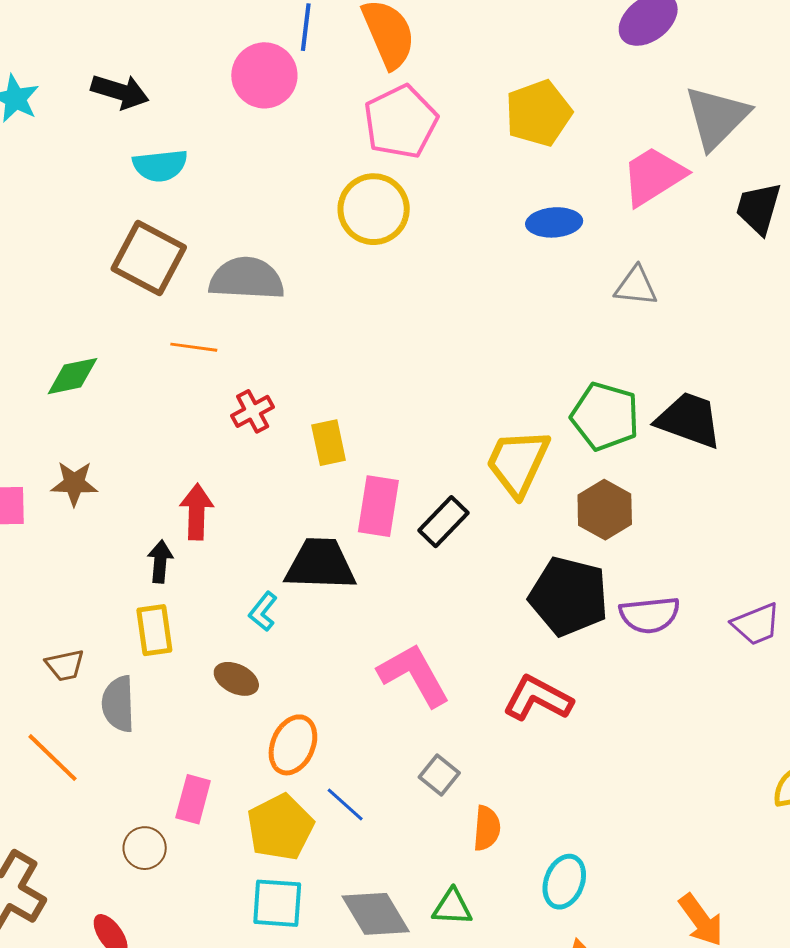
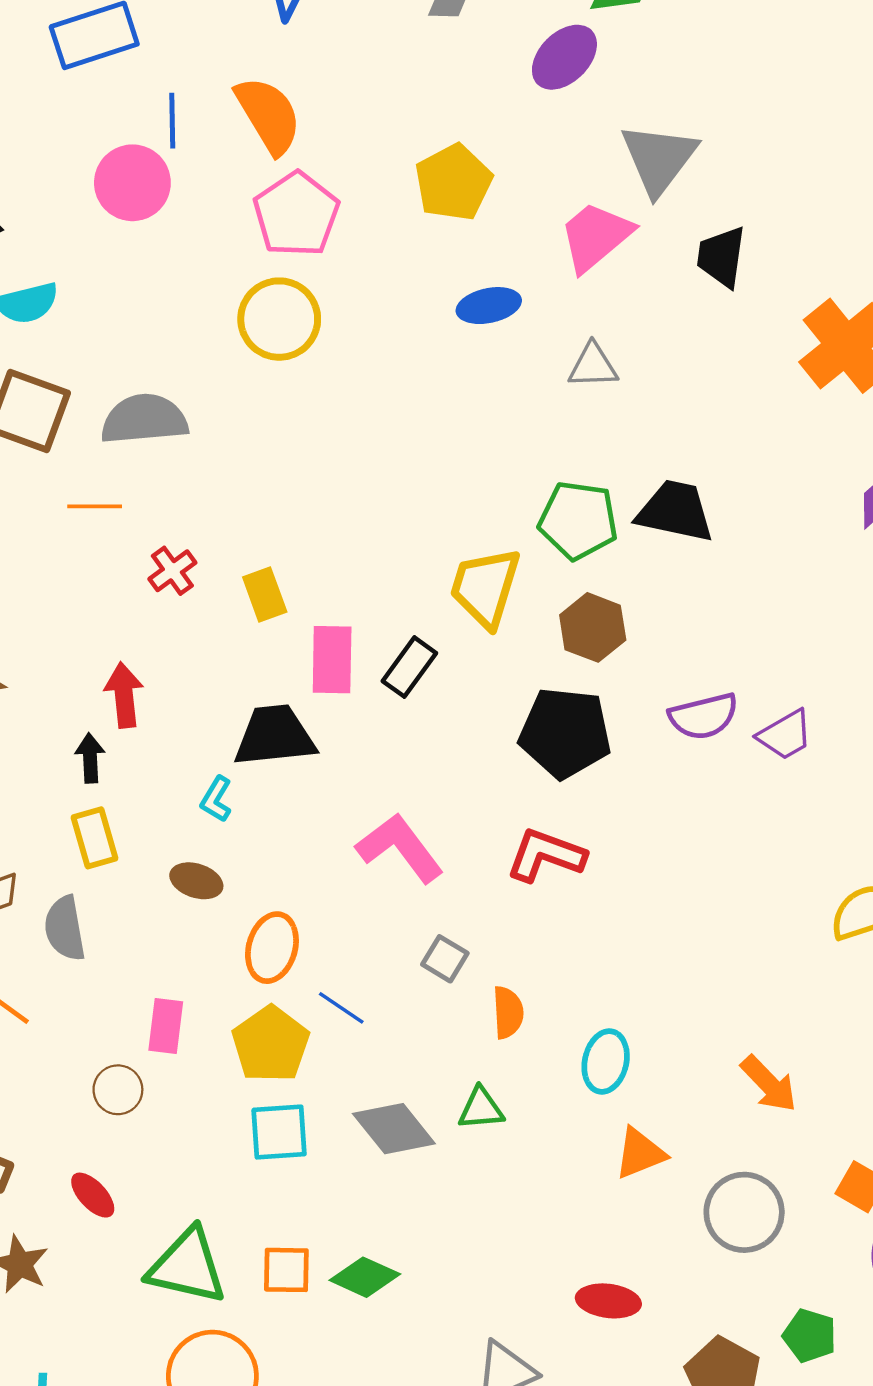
purple semicircle: (650, 615) -> (704, 716), moved

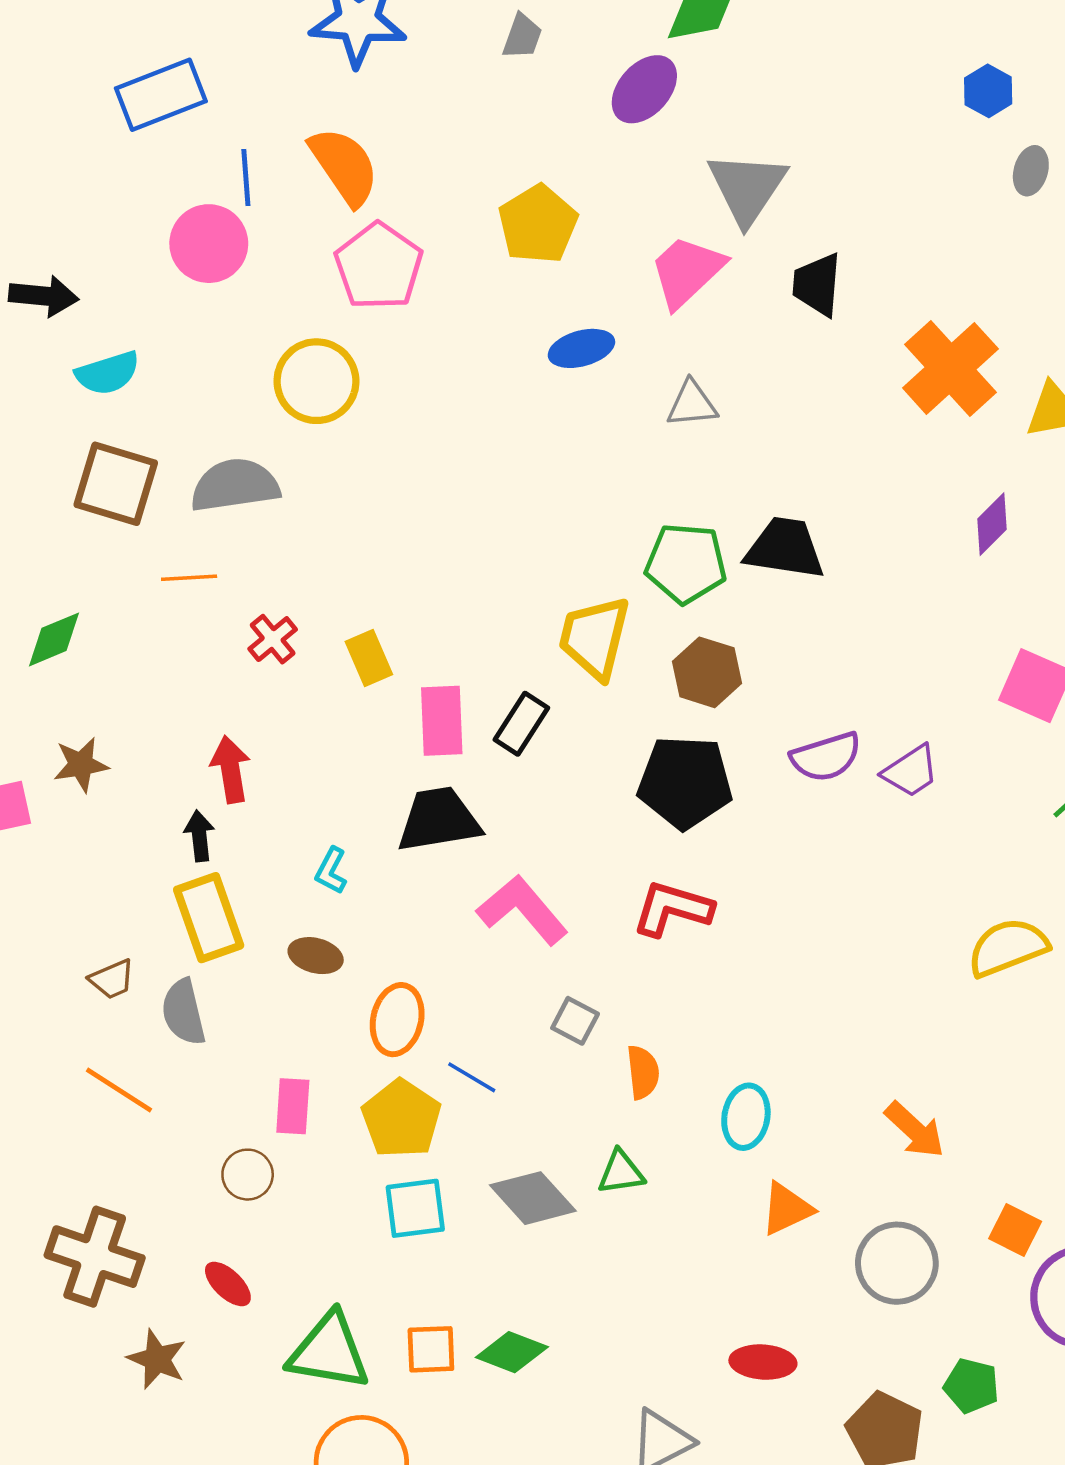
yellow circle: (279, 319) -> (317, 381), moved
black trapezoid: (275, 736) -> (439, 820), moved
yellow rectangle: (95, 838) -> (209, 918), size x1.4

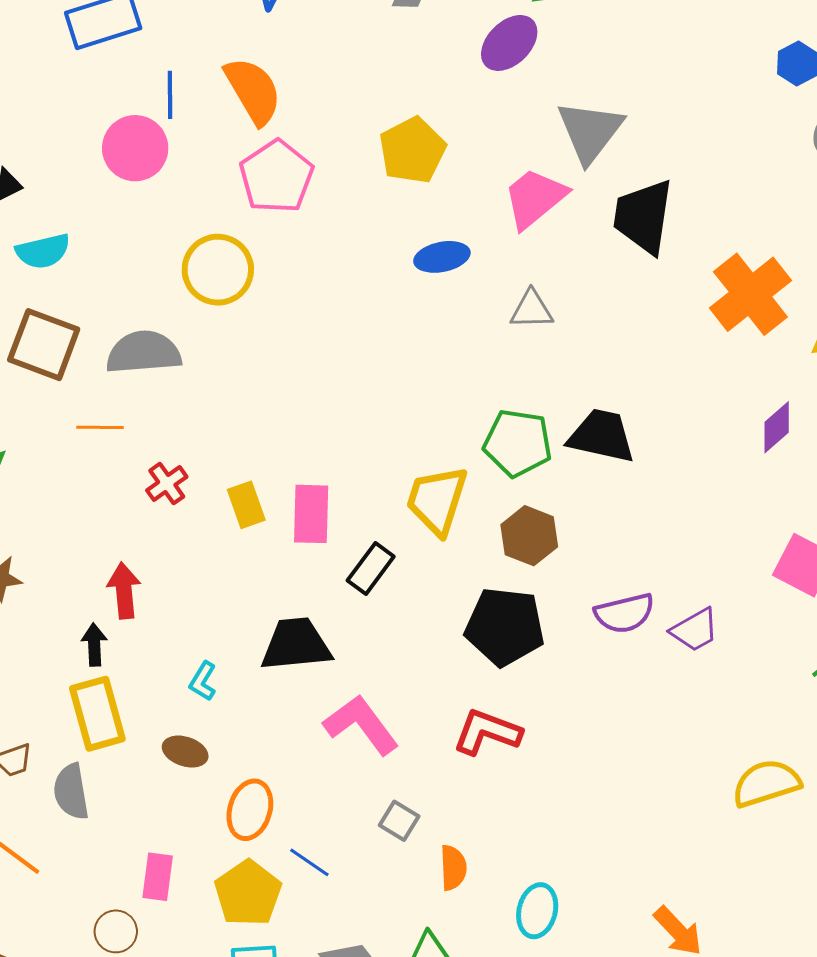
black trapezoid: (817, 285) -> (643, 216), size x1.4
pink rectangle: (442, 721) -> (311, 514), moved

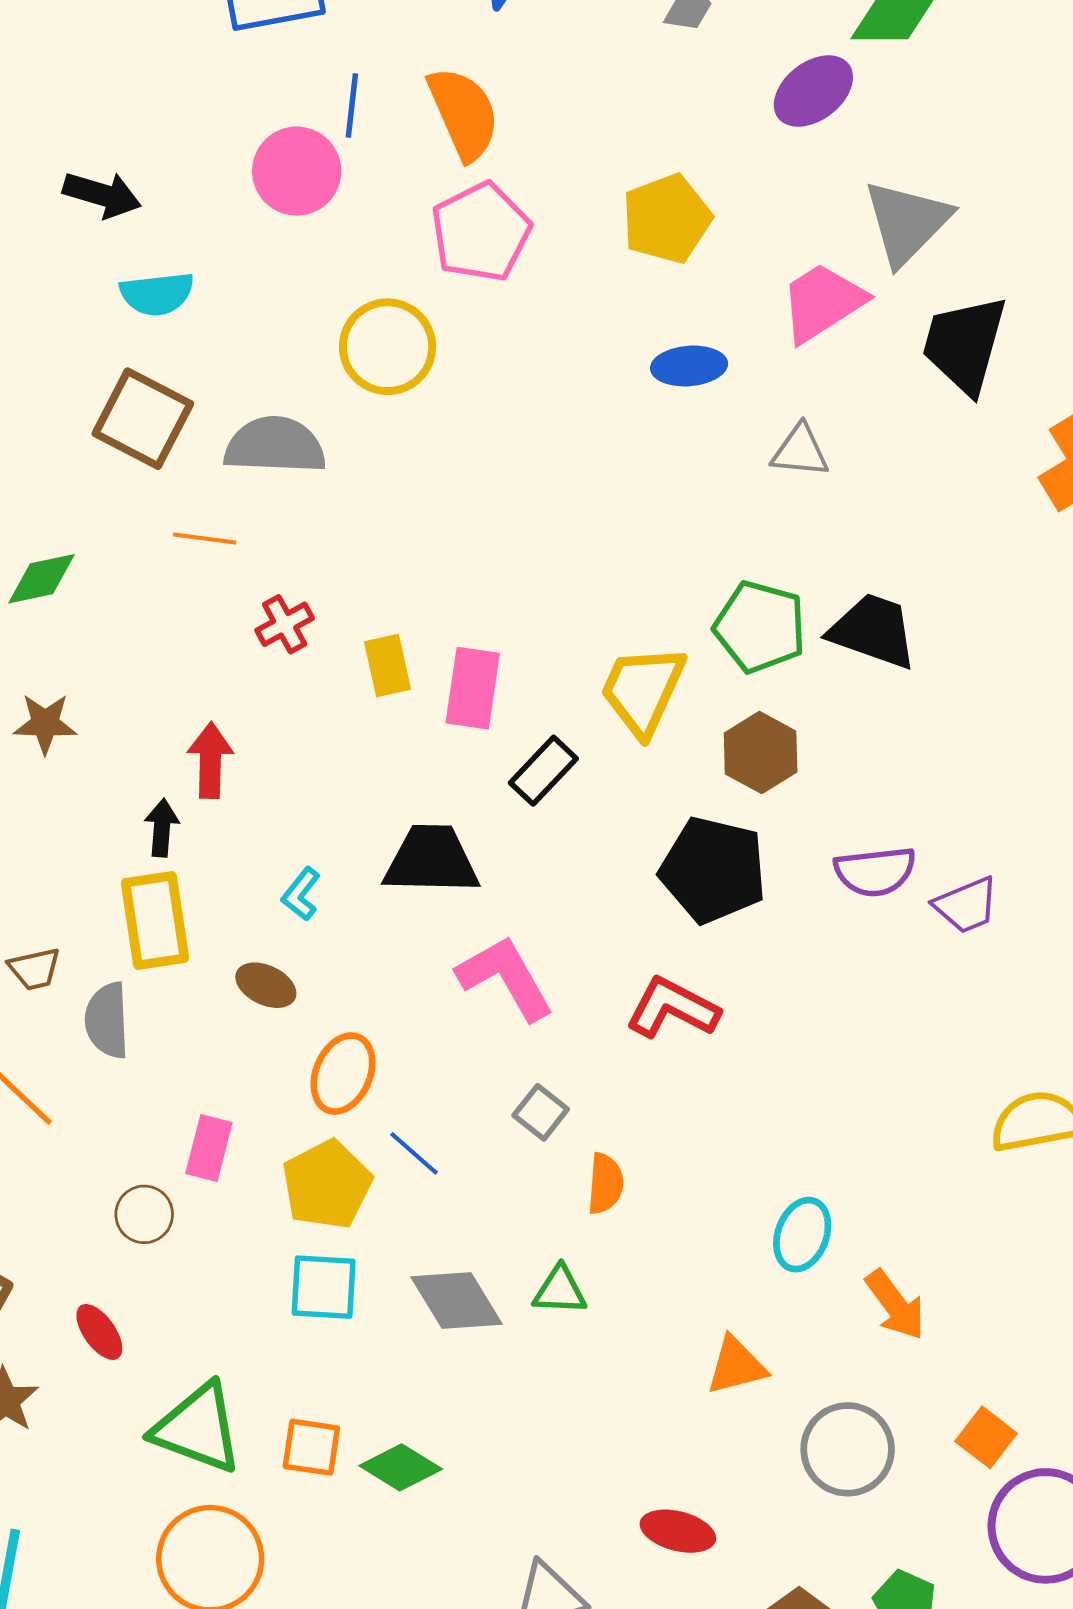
cyan ellipse: (537, 911) -> (802, 1235), moved

